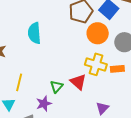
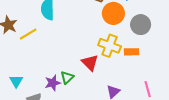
yellow line: (19, 82) -> (28, 34), moved, turned 42
green triangle: (57, 87) -> (67, 77), moved

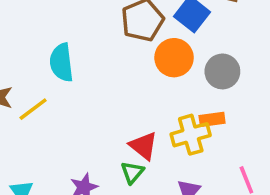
yellow cross: (110, 46) -> (191, 135), moved, turned -30
green triangle: (67, 77) -> (132, 172), moved

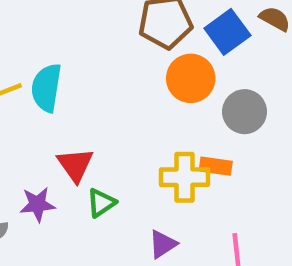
cyan semicircle: (61, 63) -> (46, 88), moved
red triangle: (144, 146) -> (75, 165), moved

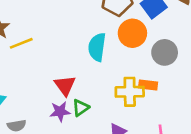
cyan semicircle: (46, 88) -> (97, 47), moved
purple star: (37, 204) -> (60, 112), moved

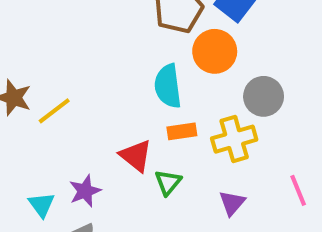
gray circle: (165, 52) -> (264, 96), moved
orange rectangle: (148, 85) -> (182, 131), moved
purple star: (60, 112) -> (85, 191), moved

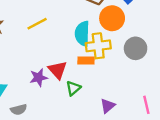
yellow line: (54, 111) -> (37, 24), moved
yellow cross: (234, 139) -> (98, 46), moved
purple star: (85, 191) -> (39, 78), moved

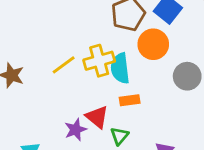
yellow cross: (98, 46) -> (99, 61), moved

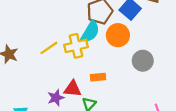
cyan semicircle: (120, 68) -> (90, 32), moved, turned -145
red triangle: (97, 117) -> (73, 89), turned -36

